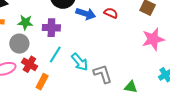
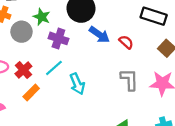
green star: (25, 22) -> (42, 17), moved
gray circle: (19, 44) -> (21, 32), moved
gray L-shape: (103, 74) -> (129, 80), moved

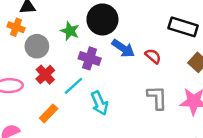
green star: (42, 17) -> (70, 31), moved
purple cross: (58, 38) -> (90, 58), moved
red cross: (23, 70) -> (45, 75), moved

